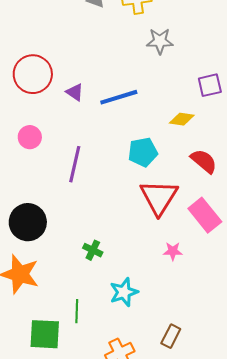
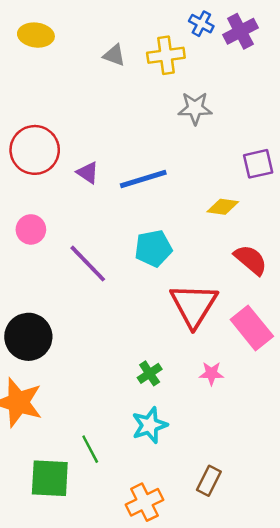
cyan pentagon: (143, 152) -> (153, 248), moved
purple line: (75, 164) -> (88, 264), turned -57
green cross: (93, 250) -> (150, 373), moved, turned 30
green line: (77, 311) -> (90, 449), turned -30

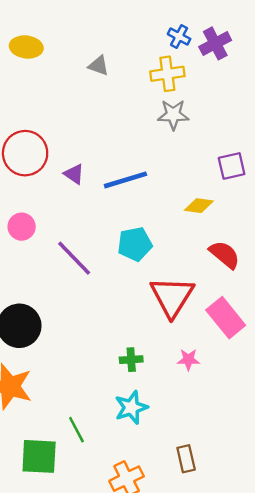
yellow cross: (166, 55) -> (167, 74), moved
green cross: (150, 373) -> (131, 360), turned 30
brown rectangle: (209, 481) -> (186, 459), turned -40

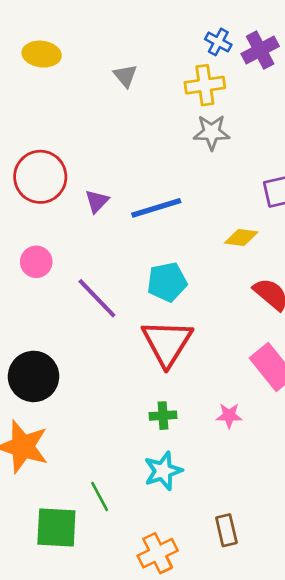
gray triangle: (99, 66) -> (125, 76), turned 30
purple triangle: (74, 174) -> (97, 201), turned 40
red triangle: (172, 297) -> (167, 343), moved

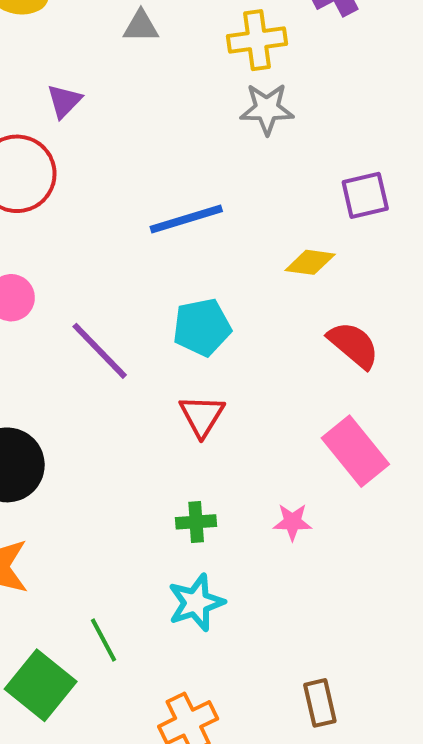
gray triangle: (125, 76) -> (141, 26), turned -50
purple triangle: (97, 201) -> (64, 101), moved
red triangle: (167, 343) -> (202, 416), size x0.6
green square: (56, 528) -> (41, 685), turned 36
brown rectangle: (226, 530) -> (320, 703), moved

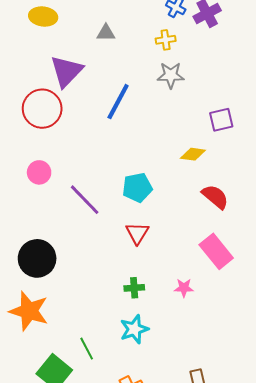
yellow cross: (257, 40) -> (166, 40), size x0.7
purple triangle: (64, 101) -> (66, 71), size x1.8
blue line: (186, 219) -> (118, 102), moved, turned -45

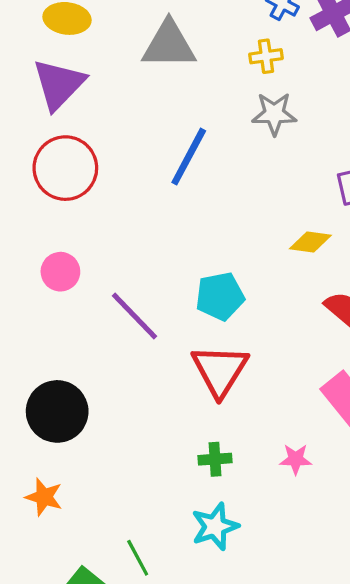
gray triangle: (106, 33) -> (169, 45), size x1.8
purple triangle: (66, 71) -> (59, 84), moved
red triangle: (137, 233) -> (220, 370), size x1.5
orange star: (29, 311) -> (44, 497), size x0.6

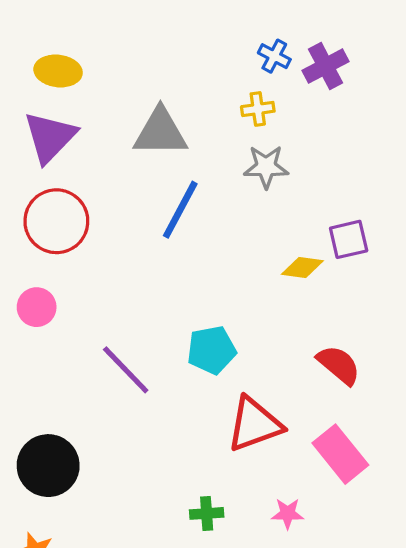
gray triangle: (169, 45) -> (160, 132), moved
yellow diamond: (310, 242) -> (302, 267), moved
pink circle: (60, 272) -> (37, 307), moved
red triangle: (220, 370) -> (254, 424), moved, turned 38

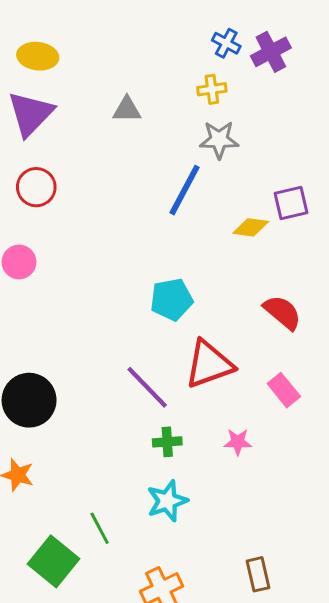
gray triangle: (160, 132) -> (127, 109), size x0.6
blue line: (180, 210) -> (185, 190), moved
red circle: (56, 221) -> (36, 187), size x0.7
purple line: (126, 370) -> (147, 387), moved
pink rectangle: (340, 454) -> (284, 390), size x0.7

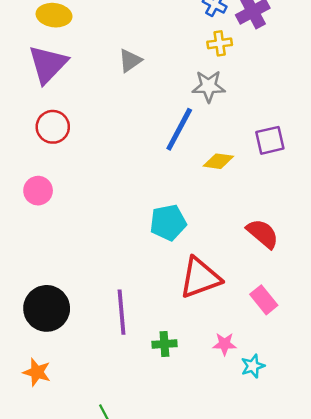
yellow cross: (212, 89) -> (220, 43), moved
gray triangle: (127, 109) -> (130, 61), turned -35
yellow diamond: (251, 227) -> (218, 161), moved
purple line: (147, 387) -> (121, 312), moved, turned 39
cyan star: (167, 501) -> (253, 366), moved, size x0.7

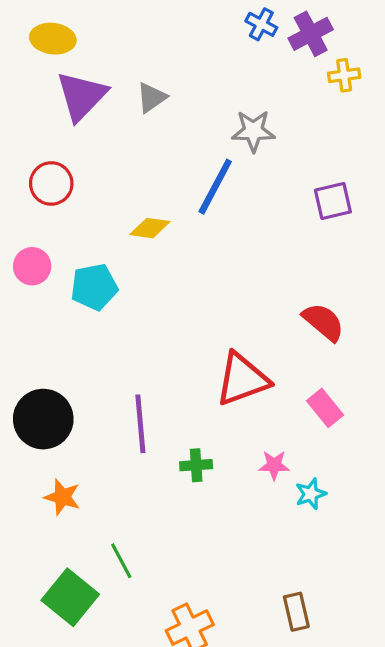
yellow cross: (220, 43) -> (344, 75), moved
purple triangle: (48, 64) -> (81, 96), moved
yellow diamond: (218, 161) -> (150, 228), moved
cyan pentagon: (168, 223) -> (94, 287), moved
orange star: (37, 372) -> (62, 497), moved

